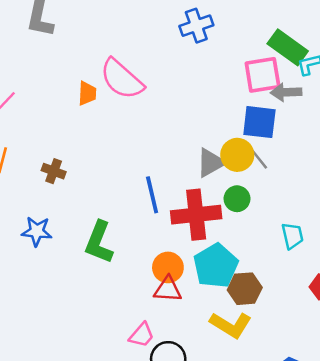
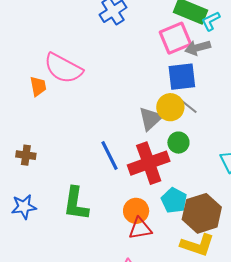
cyan pentagon: (216, 266) -> (174, 200), size x0.7
brown hexagon: (245, 289) -> (202, 213), size x1.4

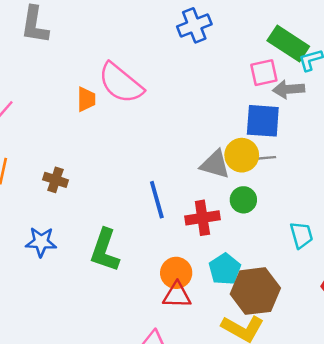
pink square: (175, 38) -> (264, 73), size x0.7
gray line: (188, 106) -> (264, 158), turned -54
gray triangle: (151, 119) -> (215, 164), turned 48
red cross: (149, 163) -> (202, 218), size x0.7

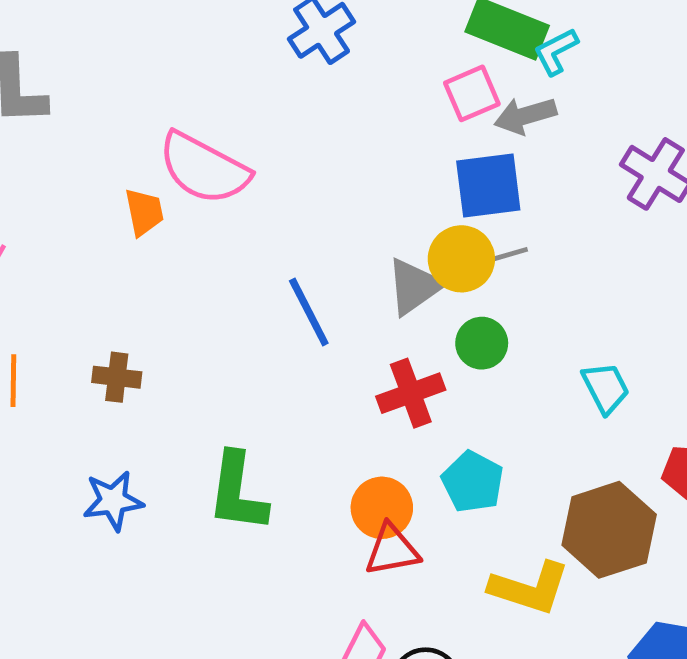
gray triangle: (215, 164) -> (414, 287), turned -40
blue line: (157, 200) -> (309, 312), moved
brown hexagon: (255, 291) -> (609, 530), moved

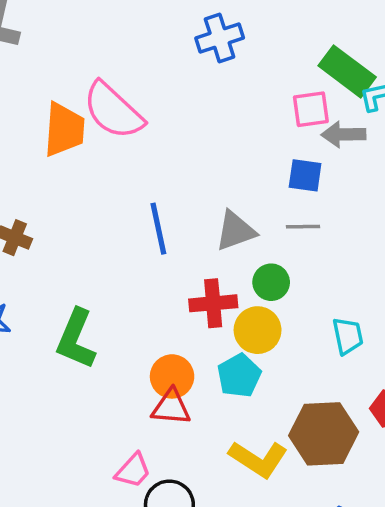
blue square: (488, 185) -> (305, 175), size x0.7
orange trapezoid: (144, 212) -> (64, 130), size x1.6
yellow circle: (461, 259) -> (258, 330), moved

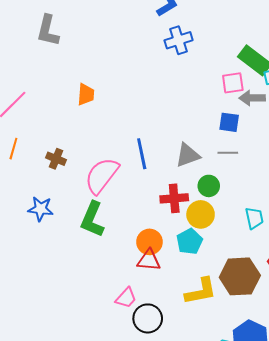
pink semicircle: (113, 111) -> (102, 176), moved, turned 84
orange trapezoid: (64, 130) -> (86, 94), size x0.7
yellow L-shape: (258, 459) -> (201, 291), turned -44

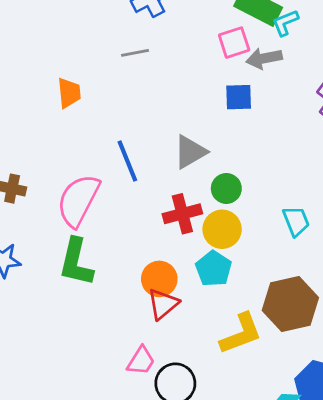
orange trapezoid: (86, 94) -> (69, 93), moved
gray line: (228, 153) -> (135, 53), moved
red triangle: (149, 260) -> (163, 304), turned -35

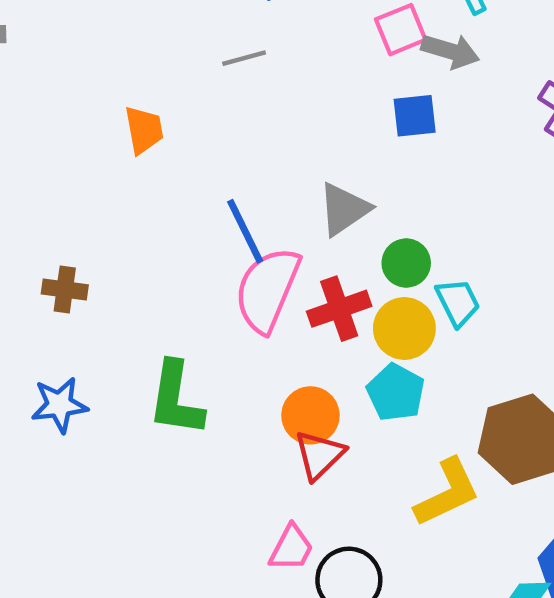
gray arrow: (264, 58) -> (450, 51), turned -148
pink semicircle: (78, 200) -> (267, 290), moved
cyan trapezoid: (296, 221) -> (458, 302), moved

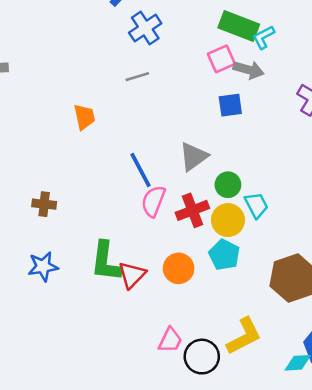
pink semicircle: (267, 290) -> (153, 201), size x0.7
red triangle: (319, 455) -> (132, 275), moved
yellow L-shape: (447, 493) -> (244, 336), moved

